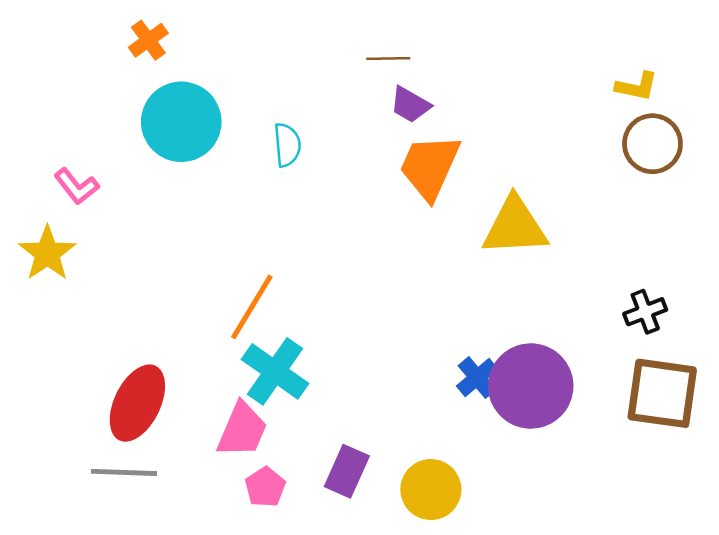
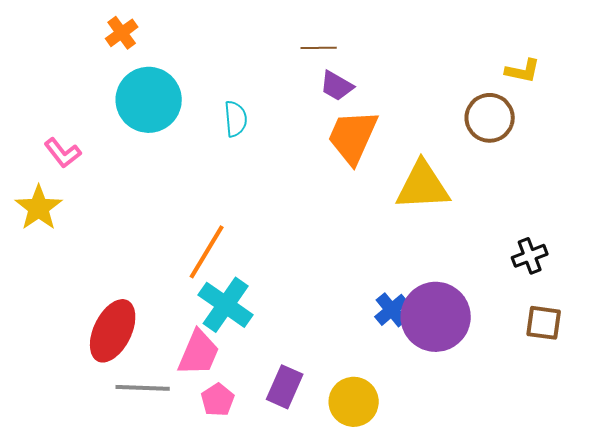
brown circle: (652, 144) -> (490, 118), moved
brown square: (662, 393) -> (544, 323), size x0.6
gray line: (124, 472) -> (143, 388), moved

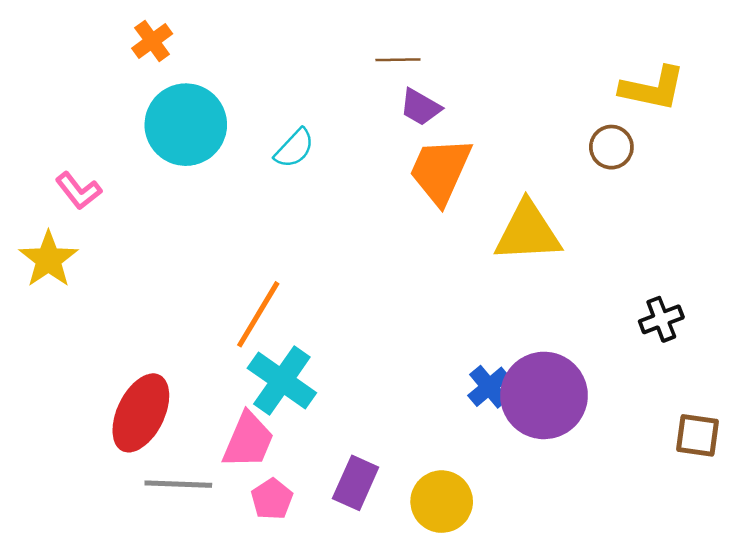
yellow L-shape: (523, 71) -> (653, 88), size x1.5
brown circle: (490, 118) -> (611, 147), size x0.7
cyan semicircle: (236, 119) -> (294, 148), turned 48
brown square: (544, 323) -> (698, 435), moved

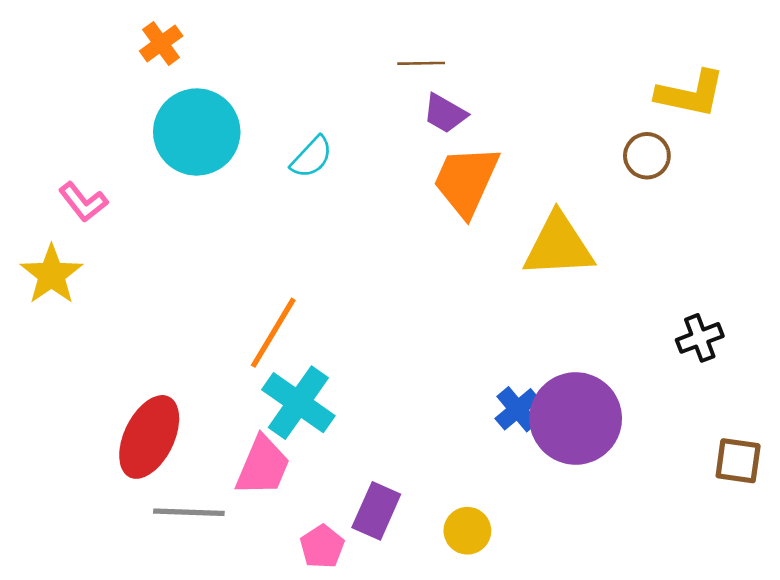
pink pentagon: (272, 499) -> (322, 547), moved
yellow circle: (442, 502) -> (467, 531), size x0.7

